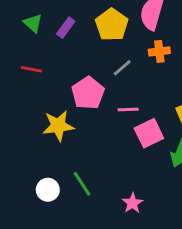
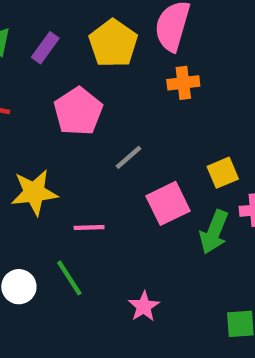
gray line: (122, 68) -> (129, 157), moved
pink pentagon: (88, 93) -> (78, 111), moved
pink line: (128, 109) -> (89, 228), moved

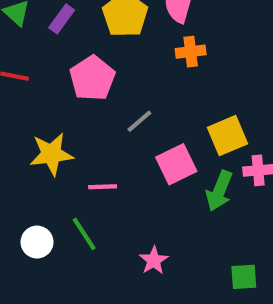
yellow square: (223, 173) -> (227, 136), size x1.4

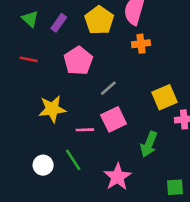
pink square: (176, 164) -> (114, 119), moved
green arrow: (219, 191) -> (149, 144), moved
pink star: (154, 260) -> (117, 177), size x1.5

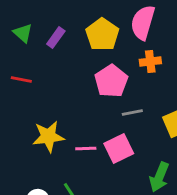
pink pentagon: (78, 61) -> (111, 81), moved
gray line: (108, 88) -> (132, 112), moved, turned 30
pink line: (85, 130) -> (86, 148), moved

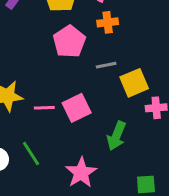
gray line: (132, 112) -> (106, 65), moved

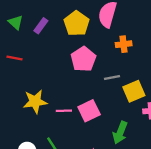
orange cross: (108, 22) -> (124, 44), moved

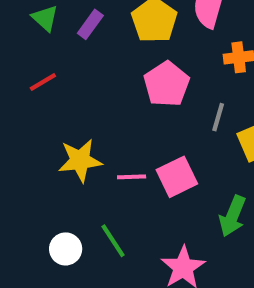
red line: (14, 58) -> (43, 82), turned -42
gray line: (112, 77) -> (218, 117), turned -63

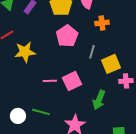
yellow star: (80, 160) -> (25, 52), moved
green line: (113, 241) -> (41, 112), turned -42

